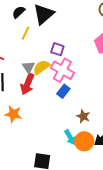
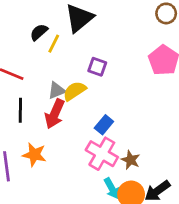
black semicircle: (19, 12) -> (39, 32), moved
gray triangle: (28, 67) -> (57, 90), turned 40
pink cross: (62, 70) -> (102, 154), moved

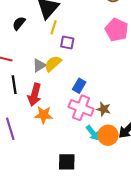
yellow line: (54, 44) -> (54, 27), moved
red arrow: (55, 114) -> (35, 95), moved
orange star: (34, 155) -> (44, 115), moved

